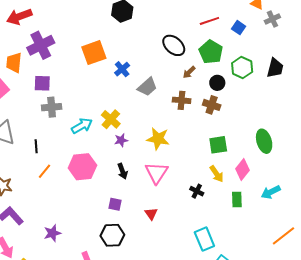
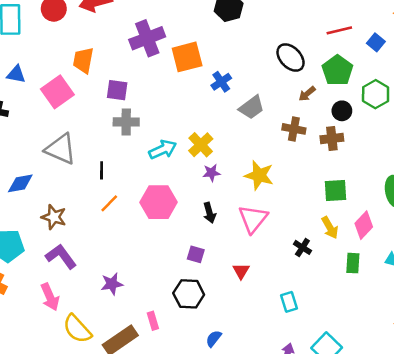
purple cross: (41, 45) -> (147, 38), moved
brown cross: (212, 105) -> (332, 138), turned -30
cyan rectangle: (204, 239) -> (289, 302), moved, size x0.7

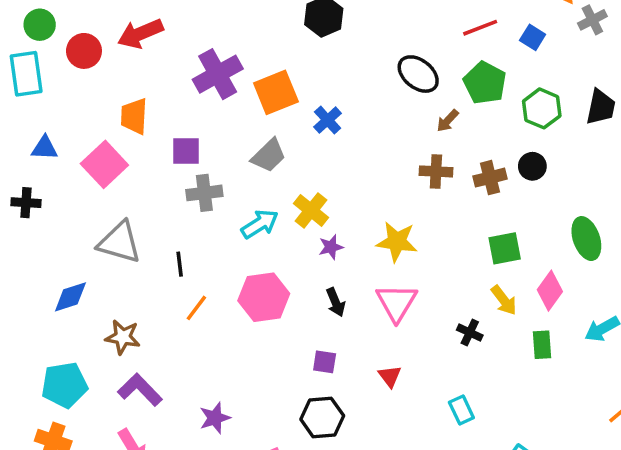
gray trapezoid: (252, 107) -> (269, 155), moved
black circle: (342, 111) -> (532, 166), moved

